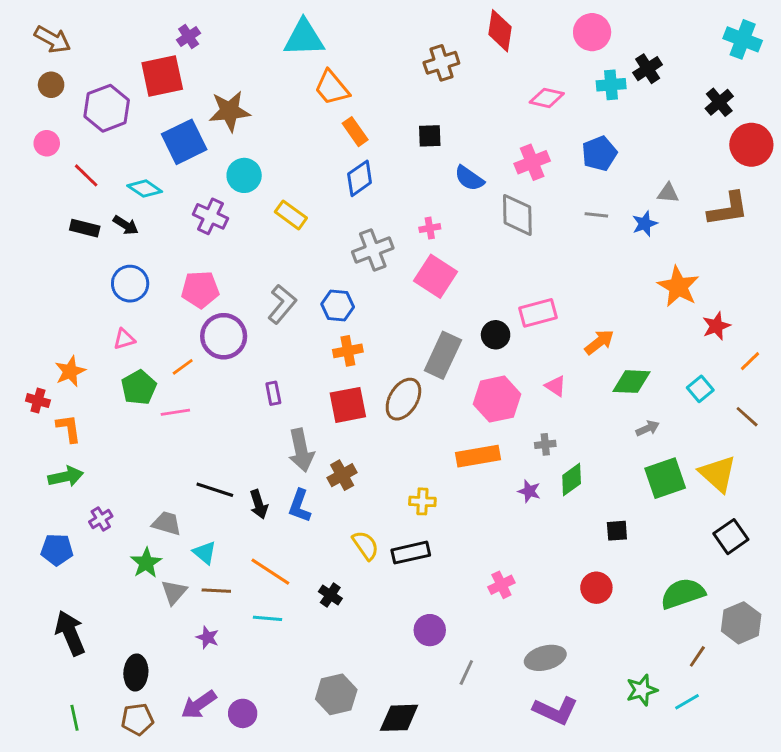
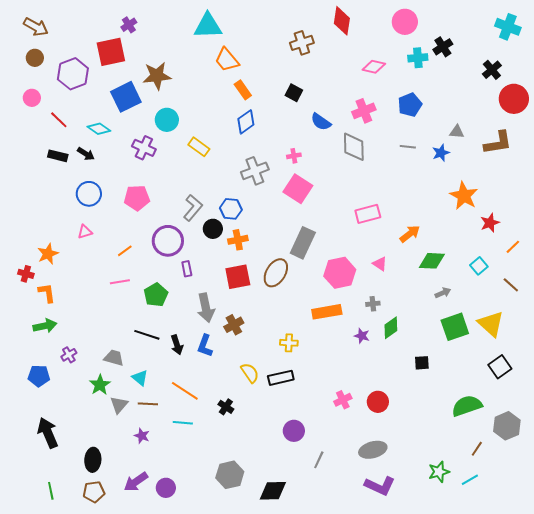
black square: (430, 136) -> (294, 93), turned 30
black circle: (496, 335) -> (213, 229), moved
purple circle: (224, 336) -> (168, 241), moved
green pentagon: (139, 387) -> (156, 295), moved
red circle: (596, 588) -> (378, 402), moved

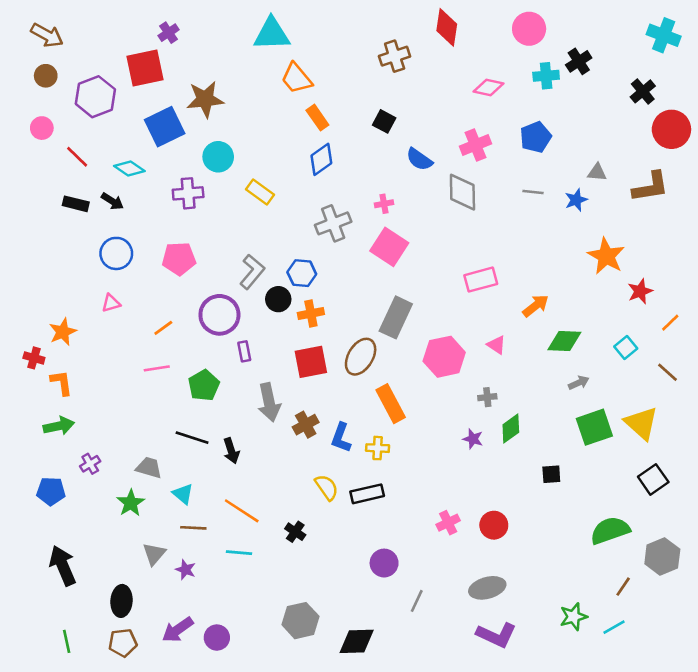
purple cross: (144, 148) -> (188, 193), turned -30
orange rectangle: (327, 312) -> (391, 404), moved, turned 72
blue L-shape: (205, 346) -> (341, 438), moved
gray triangle: (119, 405) -> (154, 554), moved

